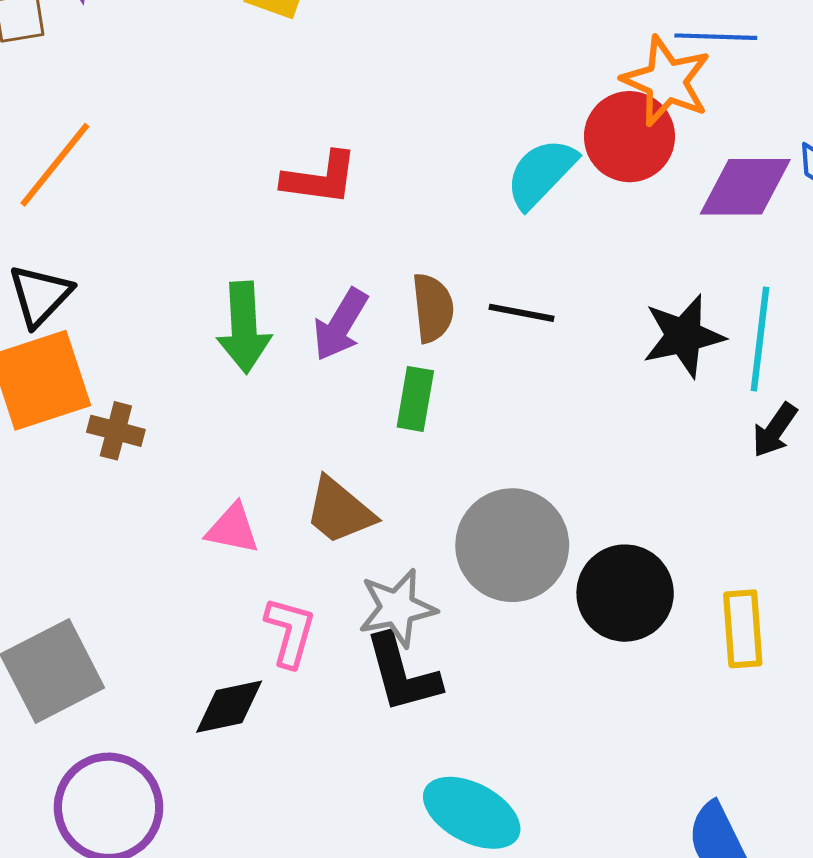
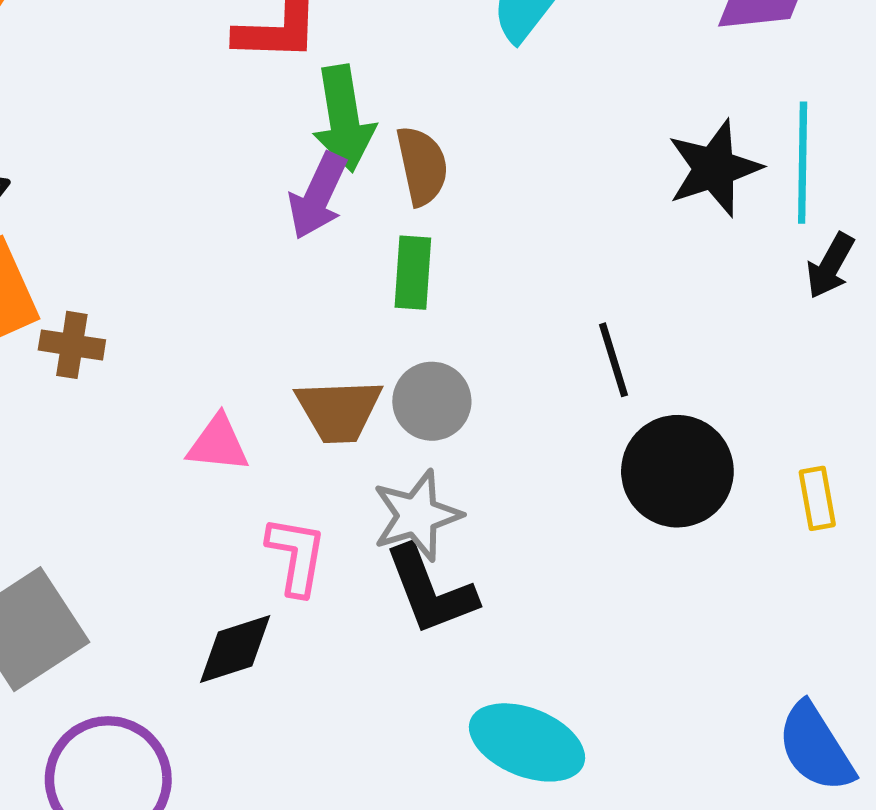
black line: (521, 313) -> (613, 360), moved, turned 68
green arrow: (244, 327) -> (344, 118), moved
brown trapezoid: (339, 511) -> (339, 411), turned -36
gray circle: (512, 545) -> (432, 401), moved, size x0.6
yellow rectangle: (743, 629) -> (817, 498), size x0.7

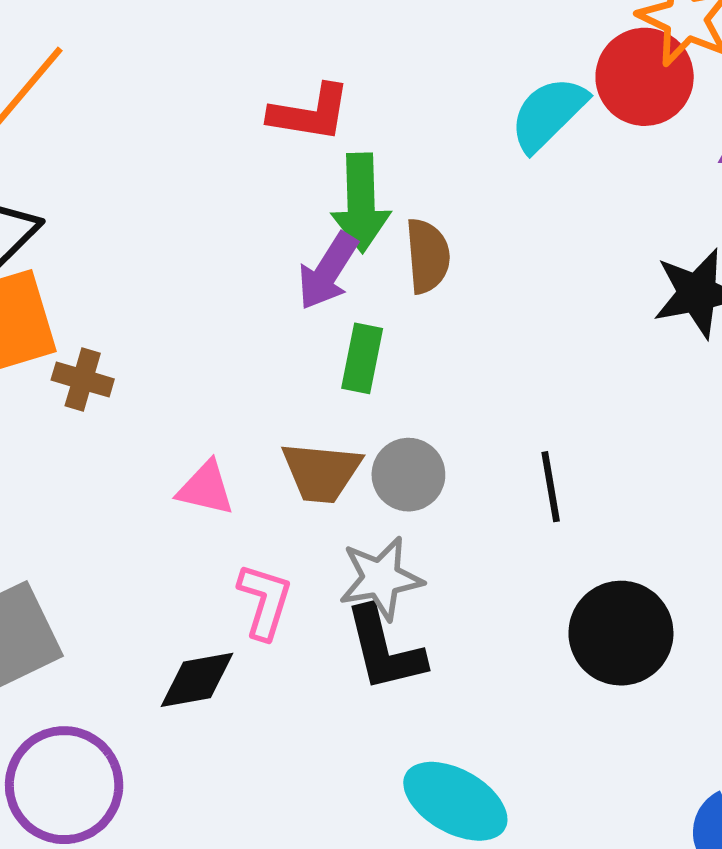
green rectangle: (413, 273) -> (362, 358), moved
black line: (613, 360) -> (551, 487), moved
black circle: (677, 471) -> (621, 633), moved

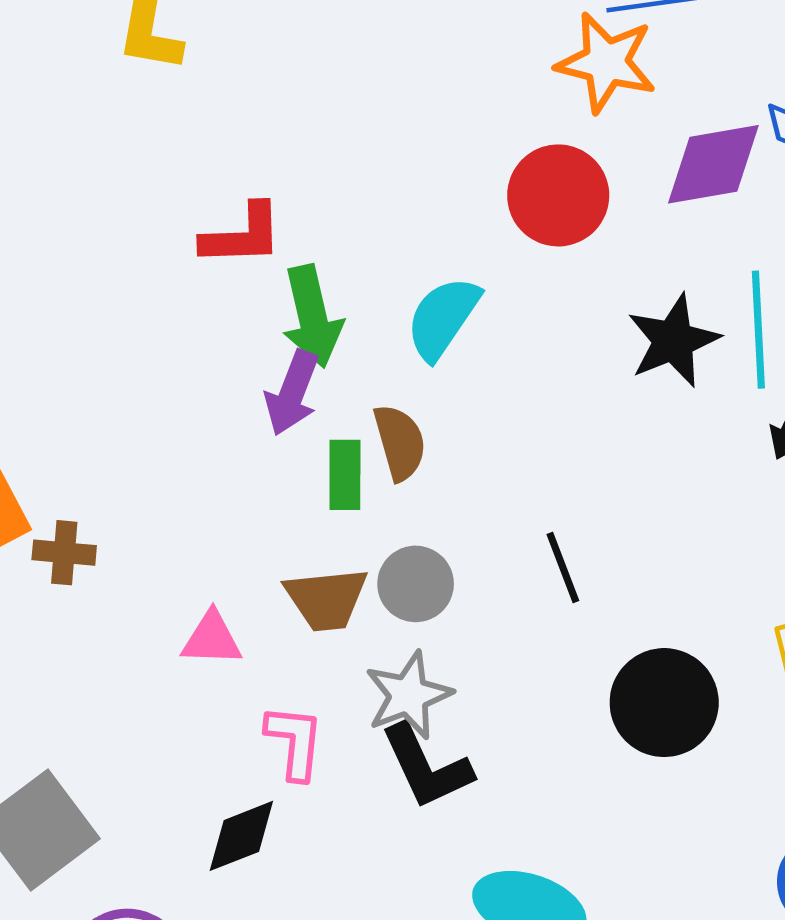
red circle: (645, 77) -> (558, 195), moved
cyan semicircle: (548, 114) -> (443, 318), moved
brown semicircle: (428, 256) -> (400, 442), moved

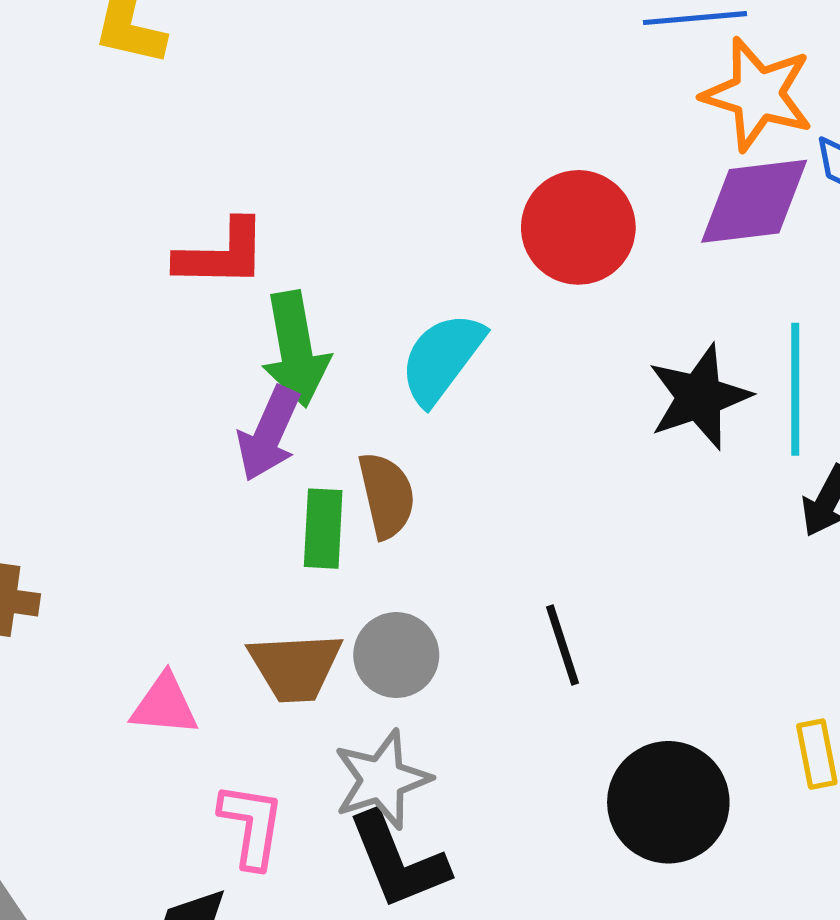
orange star: (606, 62) -> (758, 94), moved

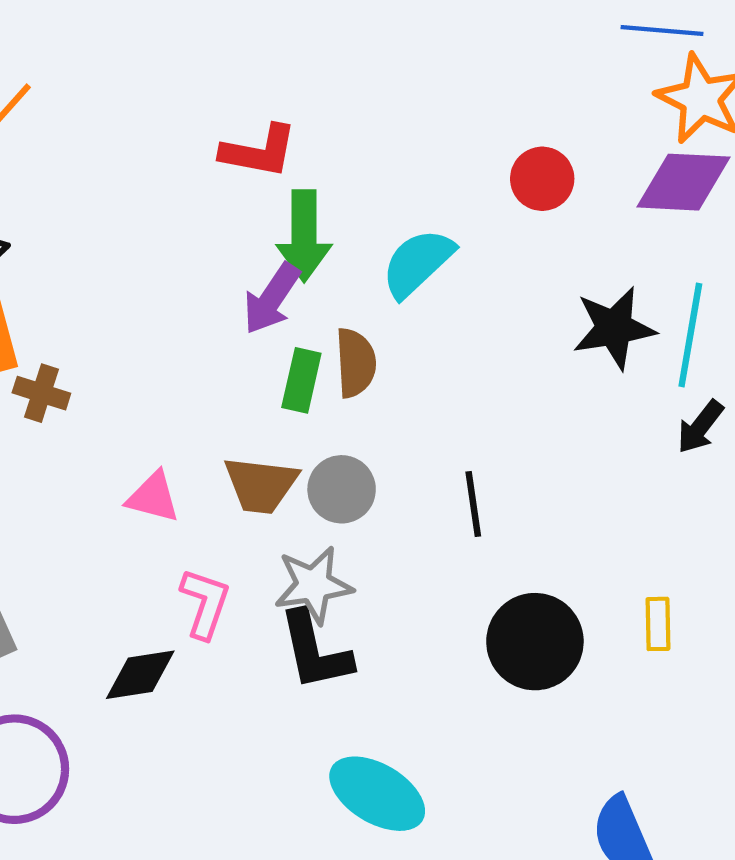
red circle: (578, 227) -> (542, 179), size x0.7

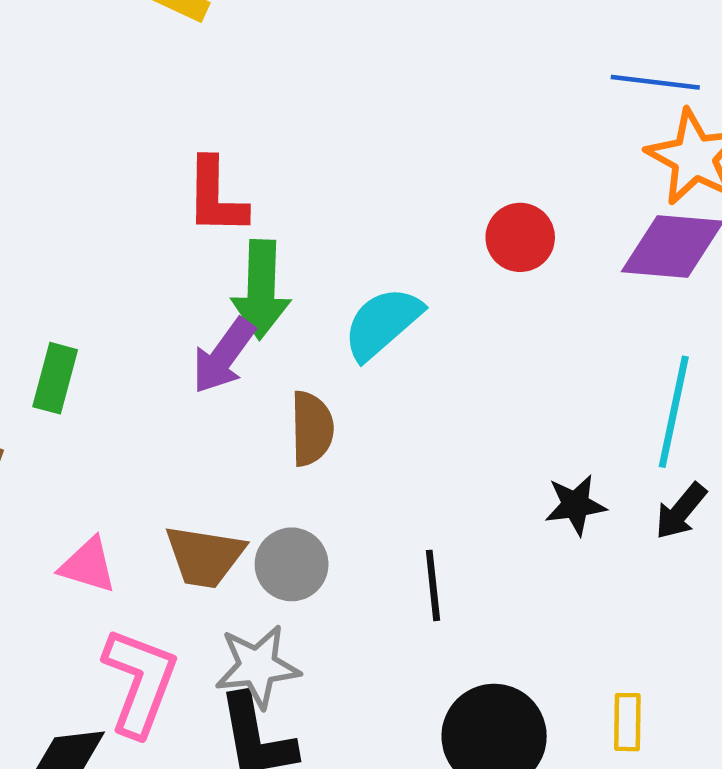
red L-shape: (259, 151) -> (216, 197), turned 78
black star: (614, 328) -> (576, 505), moved, size x0.7
green rectangle: (301, 380) -> (55, 378), moved
pink L-shape: (205, 603) -> (140, 682), size x1.4

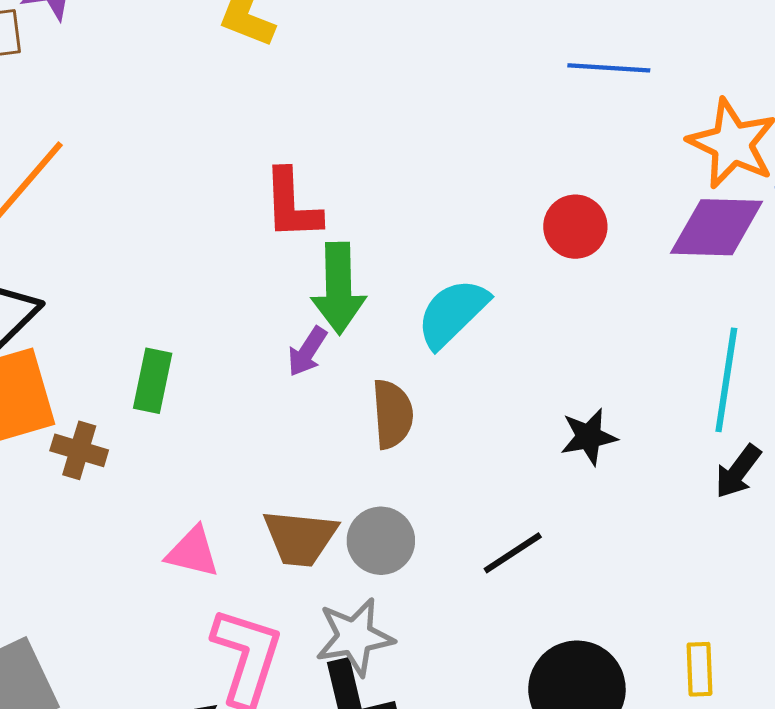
blue line: (655, 82) -> (609, 68), moved
purple arrow: (224, 356) -> (307, 352), size x0.7
black star: (576, 505) -> (589, 437), moved
black line: (433, 585) -> (513, 553), turned 66

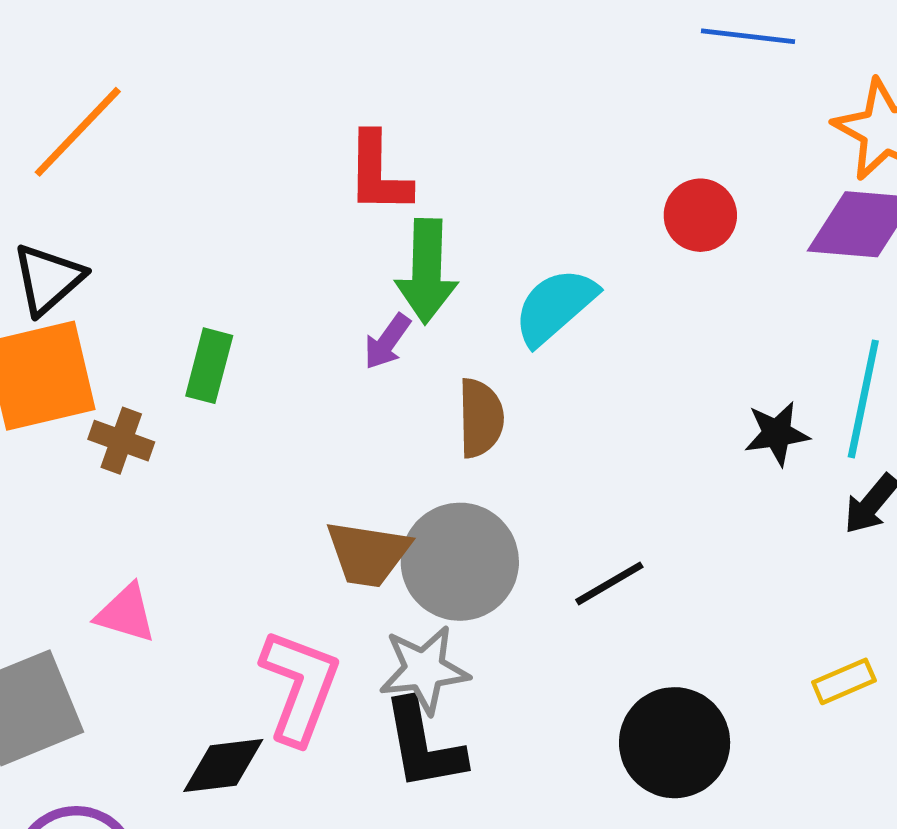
black star: (589, 437) -> (777, 433), moved
gray circle: (381, 541) -> (460, 562), size x1.5
pink triangle: (193, 552) -> (126, 613), moved
yellow rectangle: (700, 669) -> (844, 681), moved, turned 66

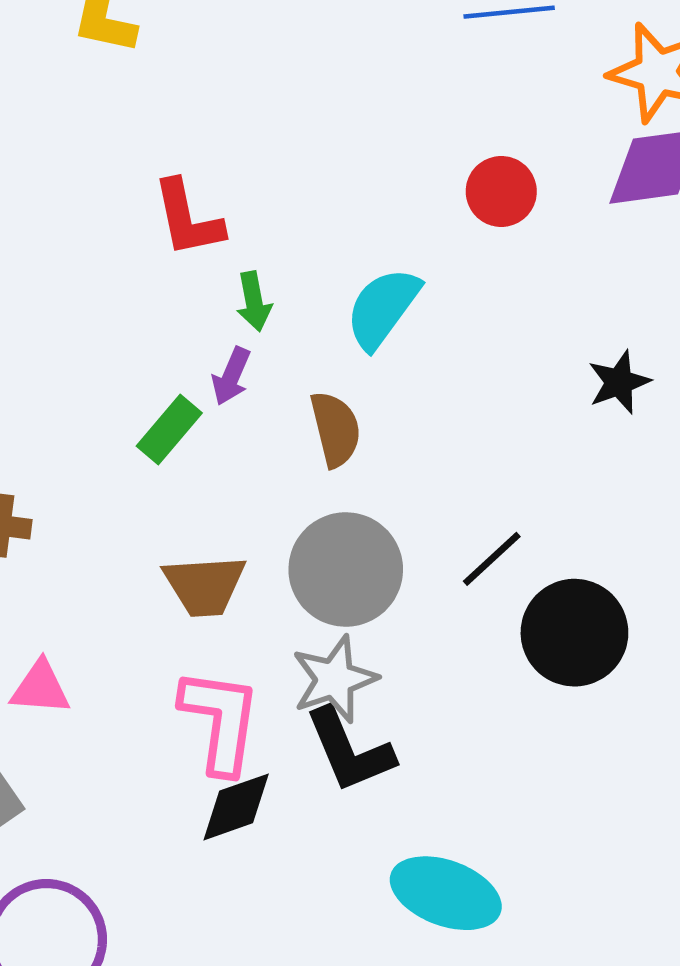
green arrow: (427, 271) -> (254, 301), size x0.6
green rectangle: (209, 366) -> (169, 430), moved, turned 38
brown trapezoid: (368, 554) -> (205, 585), moved
black circle: (675, 743) -> (574, 633), moved
black diamond: (223, 766) -> (236, 807), moved

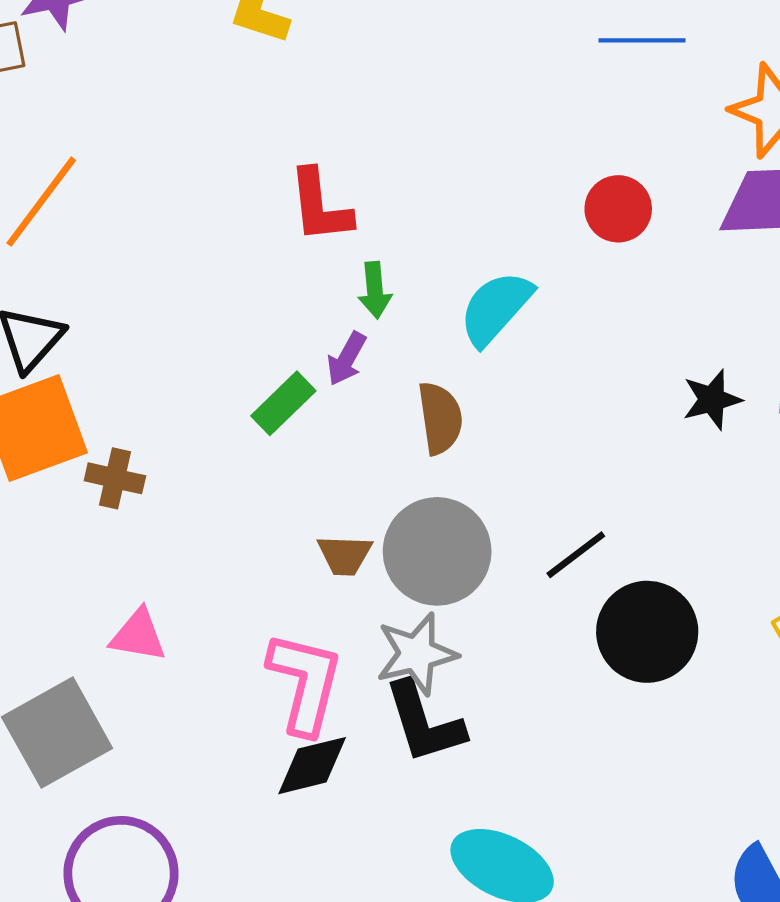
brown trapezoid: (205, 585) -> (345, 555), moved, size x0.7

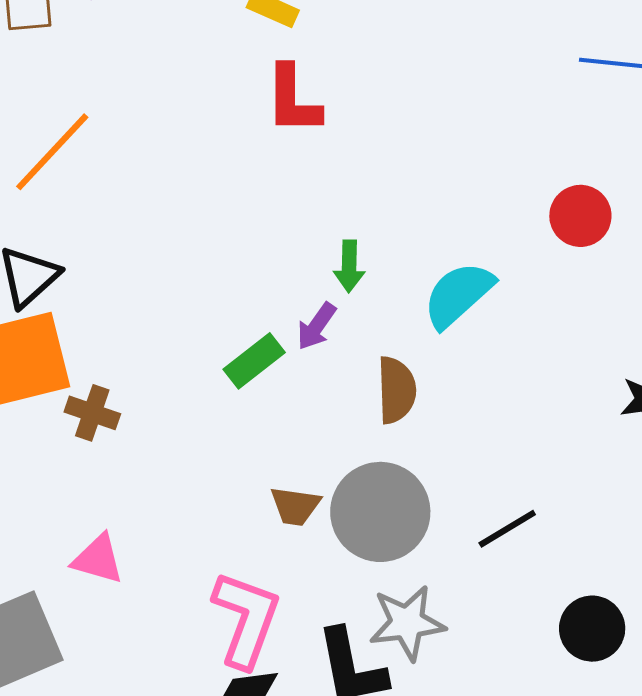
red L-shape: (320, 206) -> (293, 100), moved
black circle: (647, 632) -> (592, 629), moved, size x0.7
gray star: (416, 654) -> (407, 623), moved

